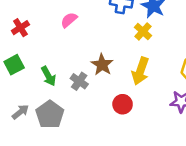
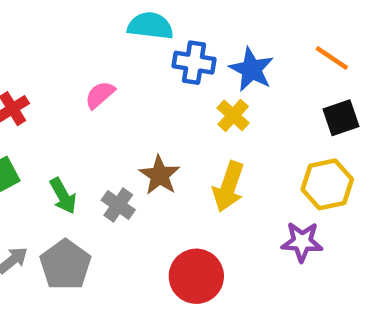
red circle: (123, 104) -> (196, 276), moved, size x1.5

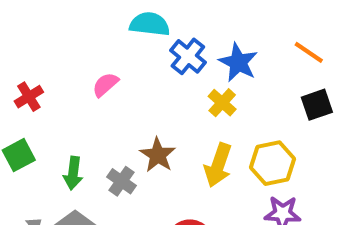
blue cross: (194, 63) -> (188, 56), turned 30
yellow hexagon: (327, 184) -> (273, 163), moved
green arrow: (63, 196) -> (73, 173), turned 36

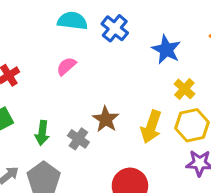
cyan semicircle: (150, 24) -> (72, 21), moved
blue cross: (188, 56) -> (115, 28), moved
yellow cross: (222, 103) -> (184, 89), moved

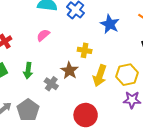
yellow cross: (184, 89) -> (85, 50), moved, turned -32
green arrow: (42, 133) -> (28, 71), moved

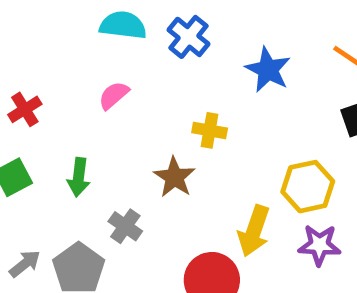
yellow arrow: (100, 76) -> (254, 231), moved
gray cross: (51, 84) -> (125, 226), moved

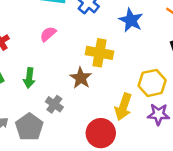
yellow cross: (210, 130) -> (100, 53), size x1.5

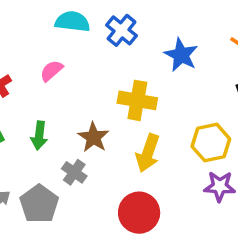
pink semicircle: (48, 34) -> (51, 71), moved
brown star: (81, 78) -> (93, 137), moved
yellow arrow: (123, 107) -> (148, 153), moved

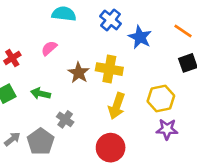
blue cross: (122, 30) -> (111, 20), moved
green arrow: (39, 136) -> (41, 94), turned 96
brown star: (93, 137) -> (79, 73), moved

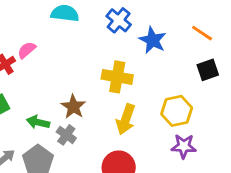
pink semicircle: (49, 48) -> (27, 50), moved
brown star: (79, 73) -> (73, 107), moved
green arrow: (41, 94) -> (38, 122), moved

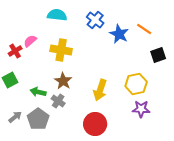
orange line: (202, 33) -> (144, 29), moved
yellow cross: (117, 77) -> (61, 50), moved

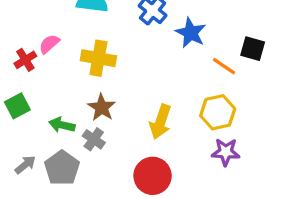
orange line: (144, 29) -> (224, 66), moved
black square: (158, 55) -> (253, 49), moved, turned 35

